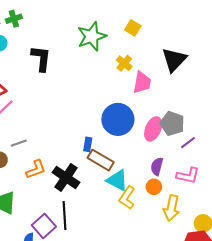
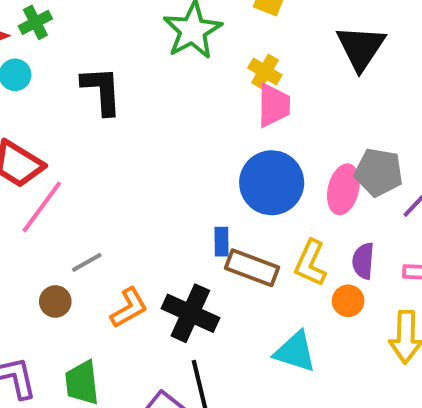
pink trapezoid: (142, 82) -> (274, 105), moved
cyan triangle: (117, 180) -> (295, 352), moved
orange circle: (154, 187) -> (348, 301), moved
yellow L-shape: (127, 198) -> (311, 263), moved

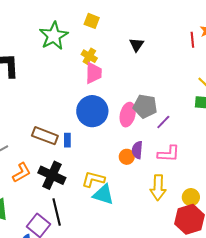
black triangle: (361, 48) -> (137, 45), size x0.6
yellow L-shape: (311, 263) -> (93, 179), moved, turned 80
brown rectangle: (252, 268) -> (45, 136), moved
orange circle: (348, 301) -> (127, 157), moved

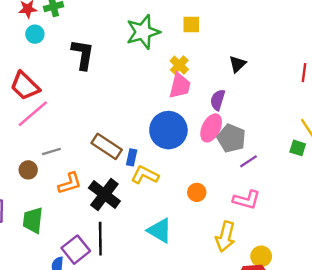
yellow square: (92, 21) -> (191, 25), turned -35
pink ellipse: (128, 115) -> (211, 128), moved
purple semicircle: (137, 150) -> (218, 100), moved
yellow L-shape: (93, 179) -> (145, 175), moved

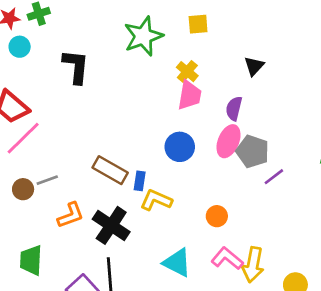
blue circle: (168, 130) -> (180, 147), size x0.7
brown circle: (28, 170) -> (23, 189), moved
pink L-shape: (246, 200) -> (227, 258), moved, turned -152

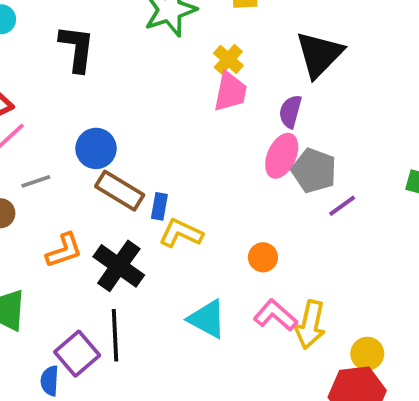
black triangle: (254, 66) -> (319, 54), size x1.8
blue circle: (180, 147) -> (96, 148), moved
gray line: (47, 180) -> (36, 181), moved

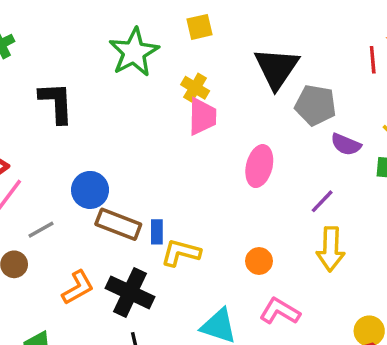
purple semicircle: (290, 111) -> (346, 144), moved, turned -72
gray pentagon: (314, 171) -> (315, 105), moved
yellow arrow: (310, 325) -> (331, 249), moved

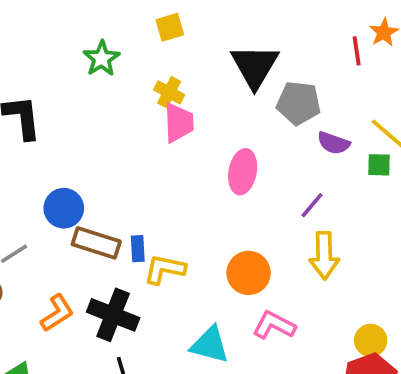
green star: (134, 52) -> (102, 58), size x0.7
orange circle: (259, 261) -> (249, 273), size x1.5

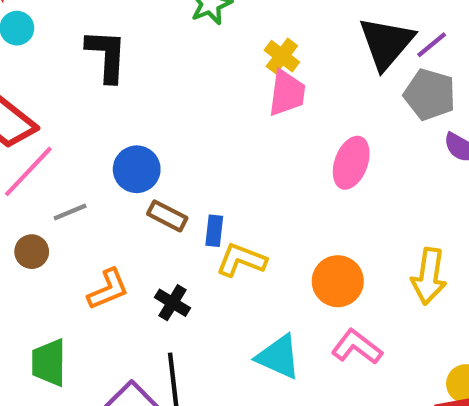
purple line: (312, 205) -> (432, 45), moved
brown rectangle: (96, 243) -> (167, 216), size x0.7
black cross: (113, 315) -> (172, 303), size x0.6

